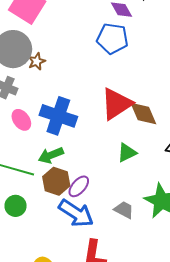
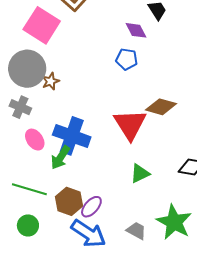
blue pentagon: (112, 39) -> (127, 59), size x0.7
red triangle: (116, 104) -> (130, 124), turned -30
brown diamond: (143, 114) -> (161, 107), moved, turned -52
green arrow: (51, 155) -> (60, 158), moved, turned -35

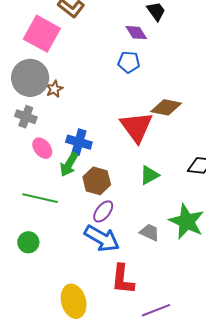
blue cross: (72, 136) -> (79, 142), size x0.7
brown hexagon: (69, 201) -> (97, 181), moved
green circle: (28, 225) -> (28, 242), moved

